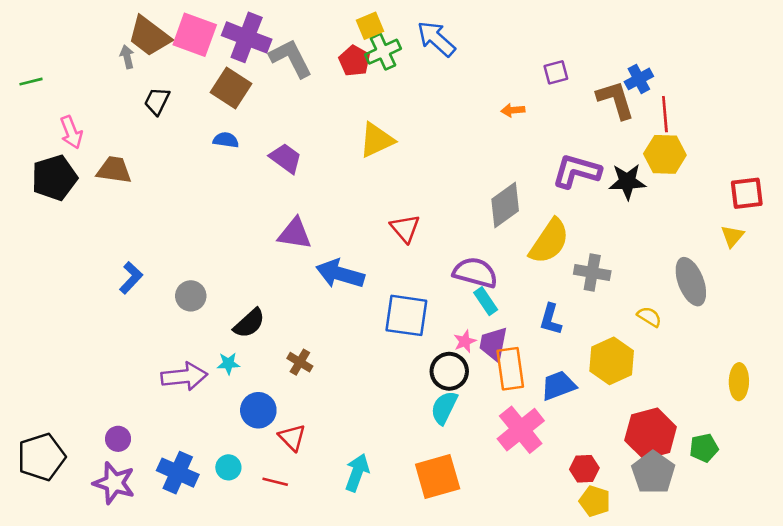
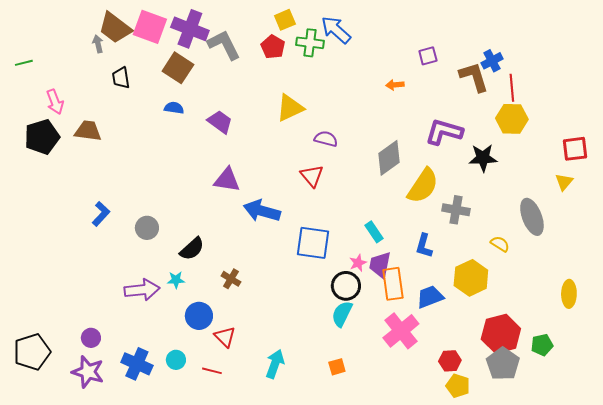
green cross: (383, 52) -> (310, 43), moved, turned 32
black trapezoid: (157, 101) -> (121, 78), turned -35
black star: (627, 182) -> (483, 158), moved
purple semicircle: (475, 273) -> (326, 139), moved, size x0.7
orange square: (438, 476) -> (337, 367), size x0.5

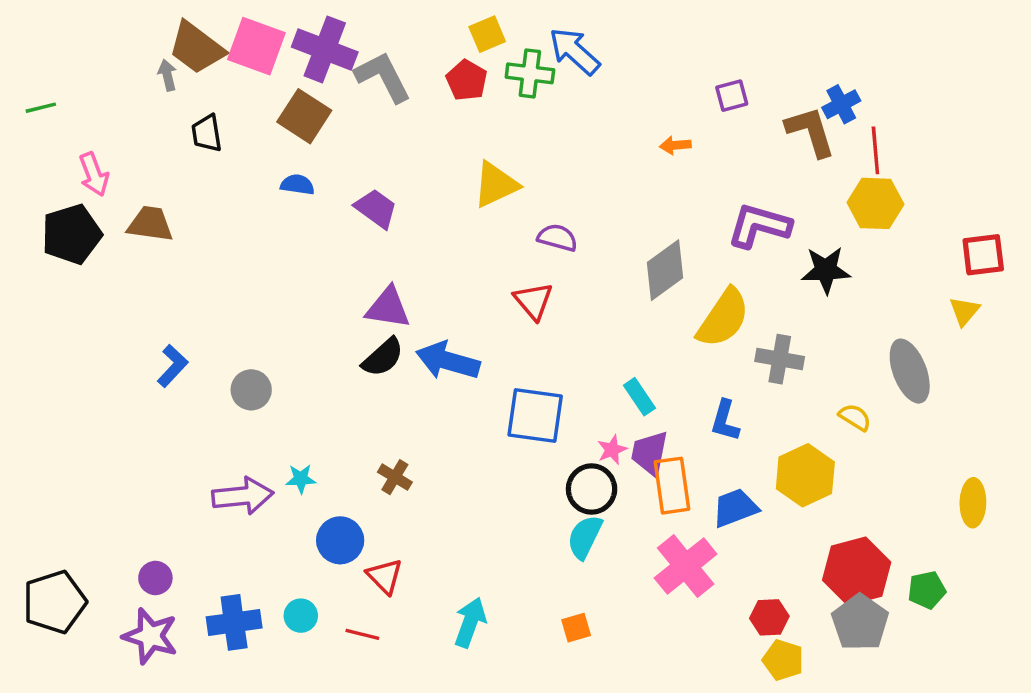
black semicircle: (192, 249) -> (383, 357), moved
blue cross: (137, 364) -> (234, 622), turned -32

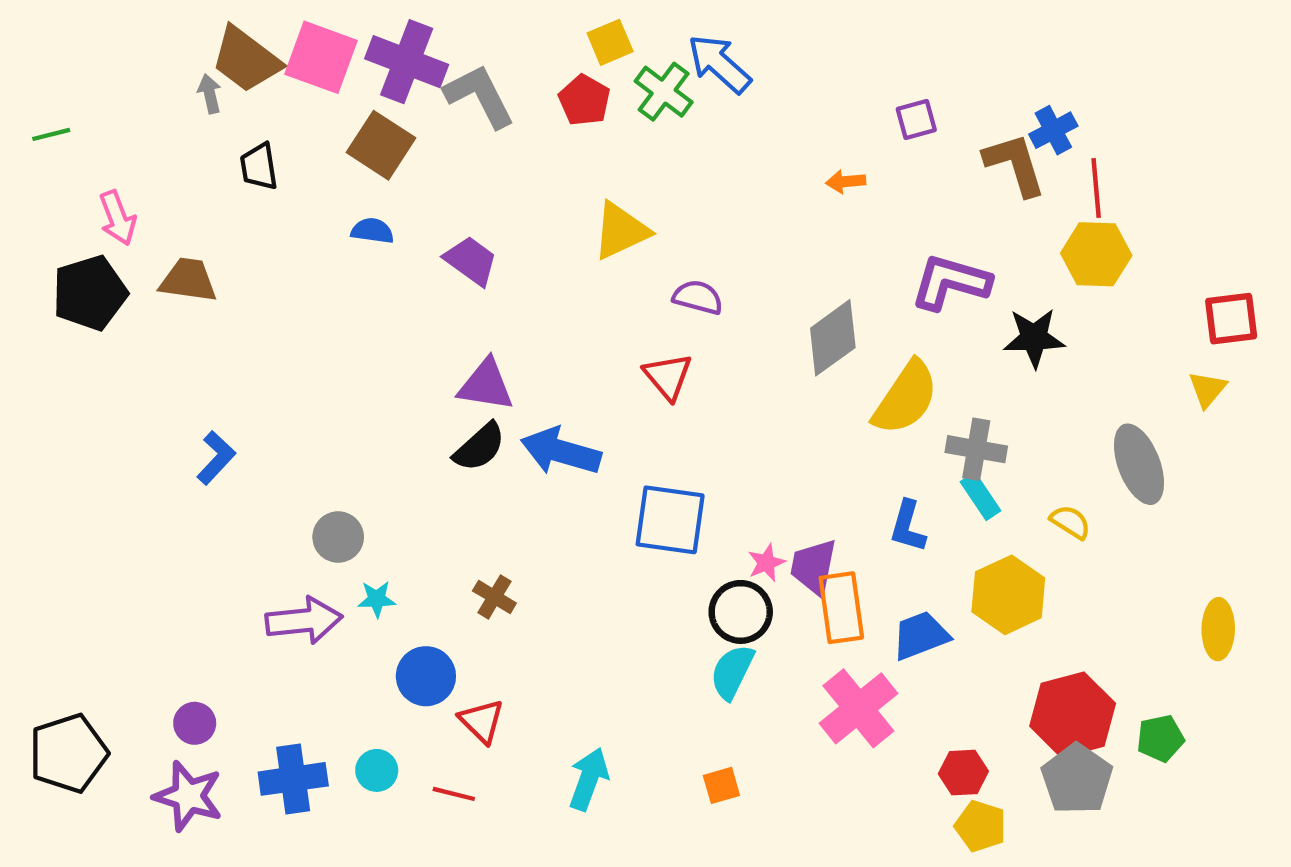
green cross: (530, 73) -> (664, 92), turned 30
gray circle: (251, 390) -> (338, 537), moved
cyan rectangle: (639, 397) -> (981, 496), moved

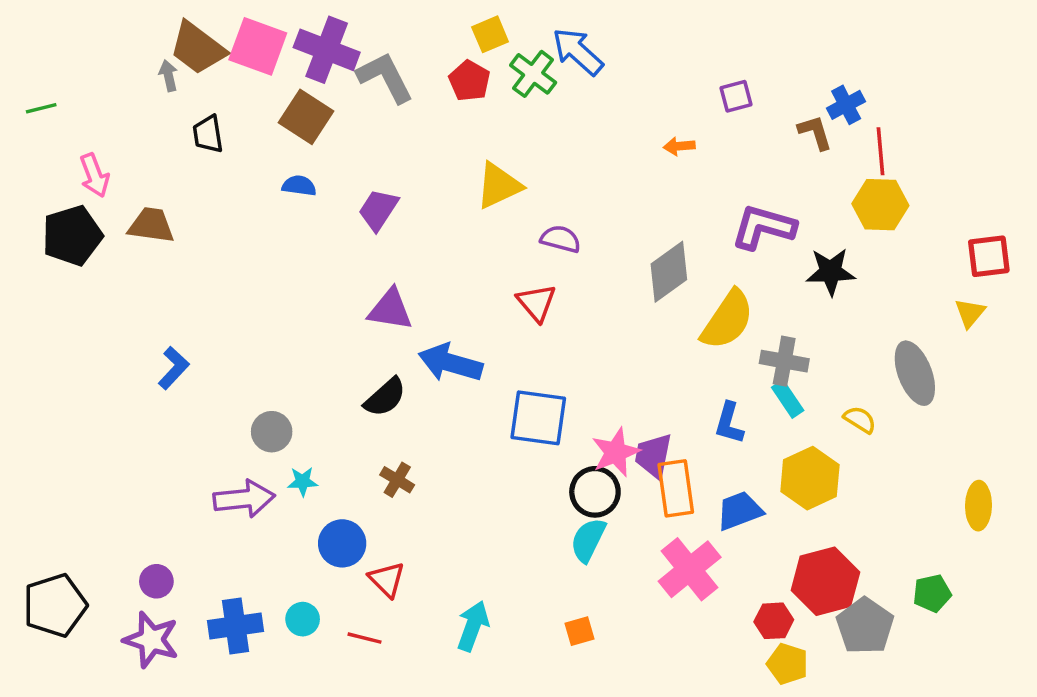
brown L-shape: (1015, 164) -> (815, 132), size x0.7
purple trapezoid: (471, 261) -> (378, 210), turned -93
black semicircle: (479, 447) -> (385, 397), moved
pink star: (766, 563) -> (616, 452), size x1.6
red hexagon: (1073, 715) -> (825, 581), moved

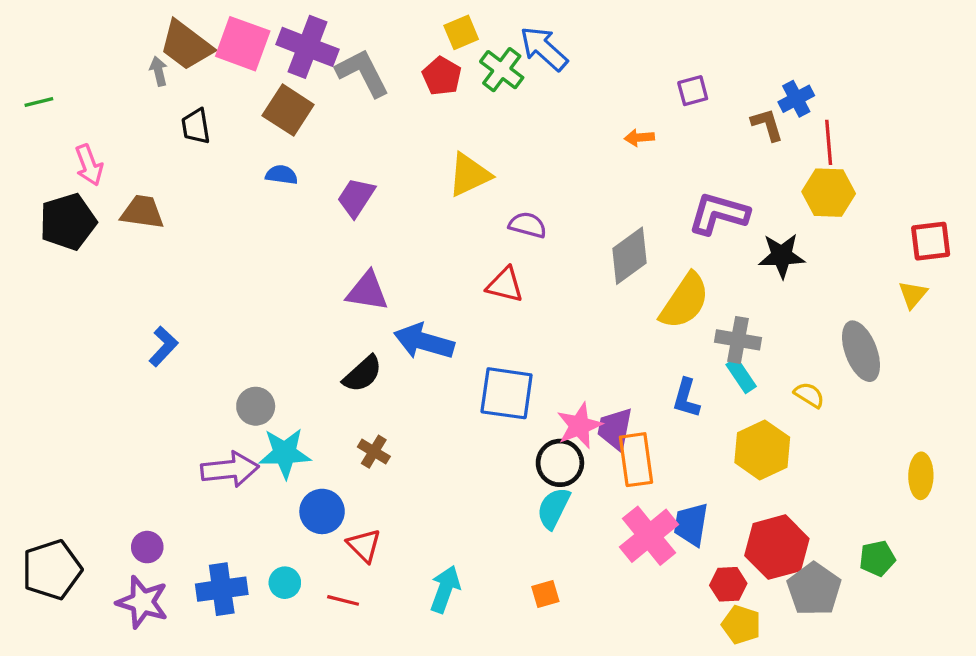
red triangle: (536, 303) -> (505, 285), turned -36
cyan star: (303, 482) -> (285, 453), size x1.8
blue trapezoid: (739, 511) -> (691, 524), moved, turned -60

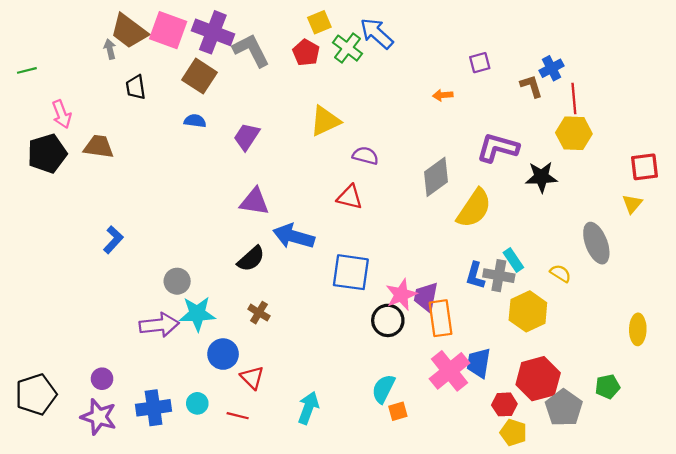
gray cross: (738, 340) -> (499, 276), moved
cyan semicircle: (553, 508) -> (383, 389), moved
orange square: (545, 594) -> (398, 411), moved

